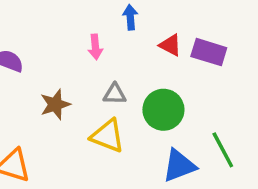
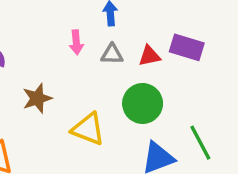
red triangle: (170, 45) -> (149, 56), moved, turned -40
gray triangle: (115, 94) -> (112, 54), moved

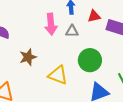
pink arrow: (76, 42) -> (51, 24), size x1.5
red triangle: (149, 56) -> (94, 16), moved

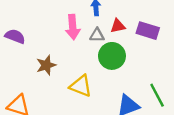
red triangle: (94, 16) -> (118, 26), moved
green circle: (90, 60) -> (112, 56), moved

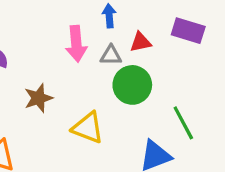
purple rectangle: (148, 31) -> (188, 31), moved
green line: (157, 95) -> (183, 123), moved

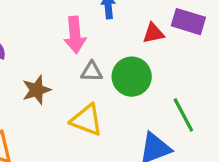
red triangle: (140, 42) -> (153, 33), moved
gray triangle: (111, 55) -> (92, 72), moved

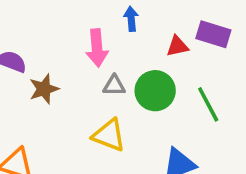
brown star: (37, 90) -> (44, 89), moved
green line: (183, 115) -> (208, 104), moved

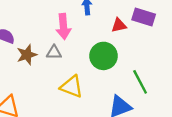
gray triangle: (114, 86) -> (54, 52), moved
green line: (208, 104) -> (140, 82), moved

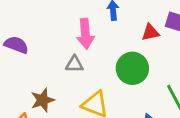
brown star: (27, 55) -> (43, 100), moved

